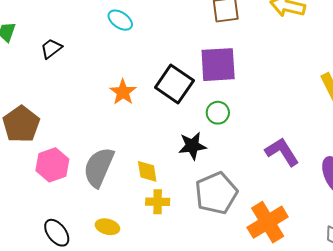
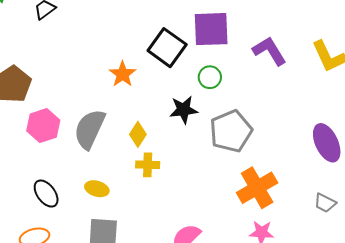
orange star: (123, 92) -> (123, 74), moved
purple L-shape: (282, 152) -> (269, 51), moved
yellow diamond: (147, 171) -> (138, 134), turned 40
gray pentagon: (216, 193) -> (231, 131), moved

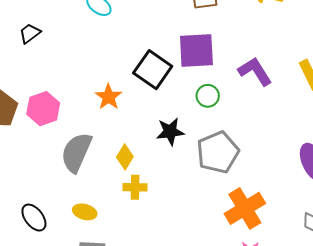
green circle: (210, 77) -> (208, 96), moved
pink hexagon: (43, 126) -> (43, 109), moved

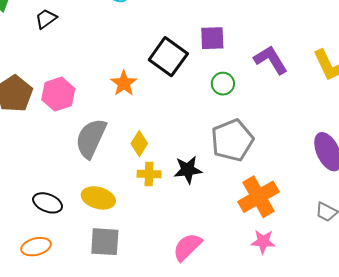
purple square: (196, 50) -> (212, 38), size x0.7
black star: (170, 132) -> (188, 170), moved
yellow ellipse: (85, 212) -> (98, 198), size x1.4
black ellipse: (34, 218) -> (48, 203), turned -32

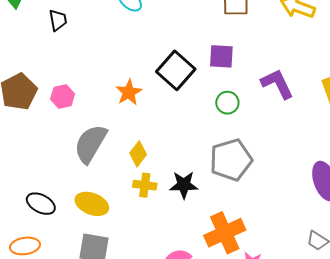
black trapezoid: (46, 19) -> (58, 20), turned 110
pink hexagon: (58, 94) -> (63, 96), size x0.7
orange cross: (259, 197) -> (225, 233), moved

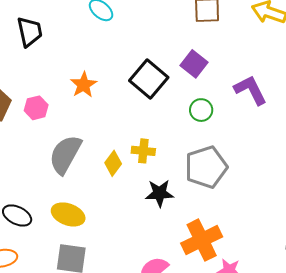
black trapezoid: (58, 20) -> (30, 32), size x1.4
purple square: (221, 56) -> (194, 64), turned 36
orange star: (129, 92) -> (84, 85), moved
yellow cross: (145, 185) -> (143, 151), moved

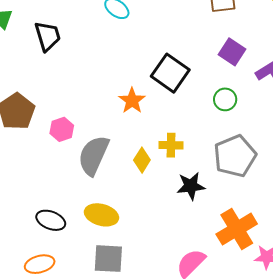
purple square: (194, 64) -> (232, 52), moved
orange star: (84, 85) -> (132, 101), moved
pink hexagon: (36, 108) -> (62, 129), moved

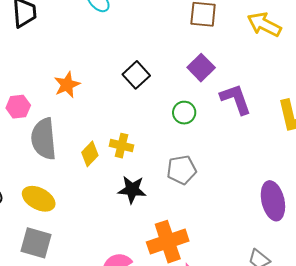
black square: (170, 73) -> (136, 75), size x0.7
orange star: (132, 101) -> (67, 85), moved
gray semicircle: (94, 155) -> (44, 139), turned -42
gray pentagon: (235, 156) -> (182, 170), size x0.7

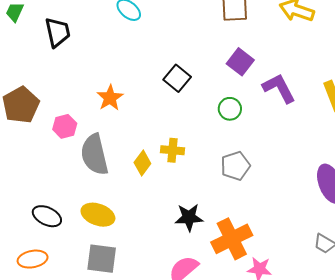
black star: (132, 190) -> (189, 217), moved

